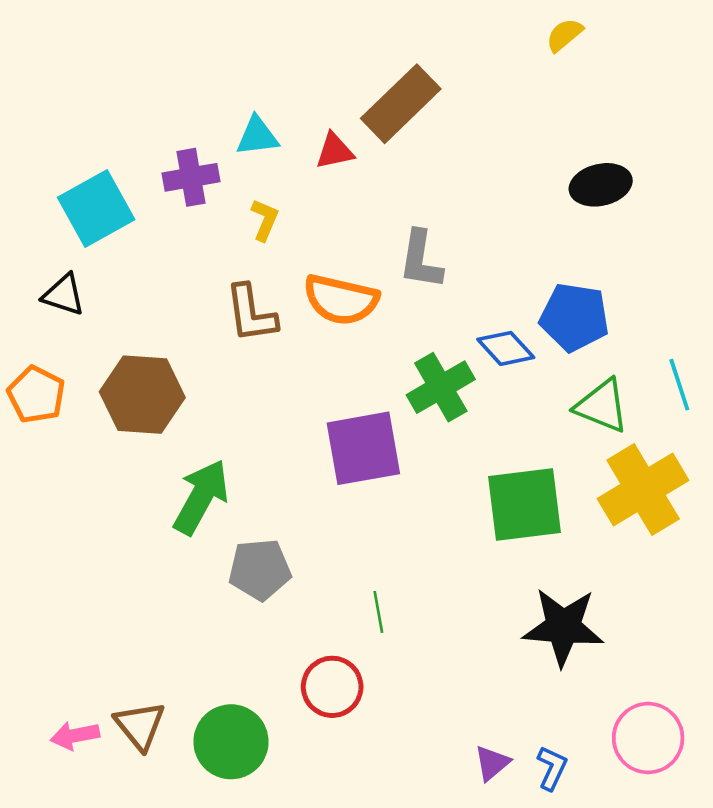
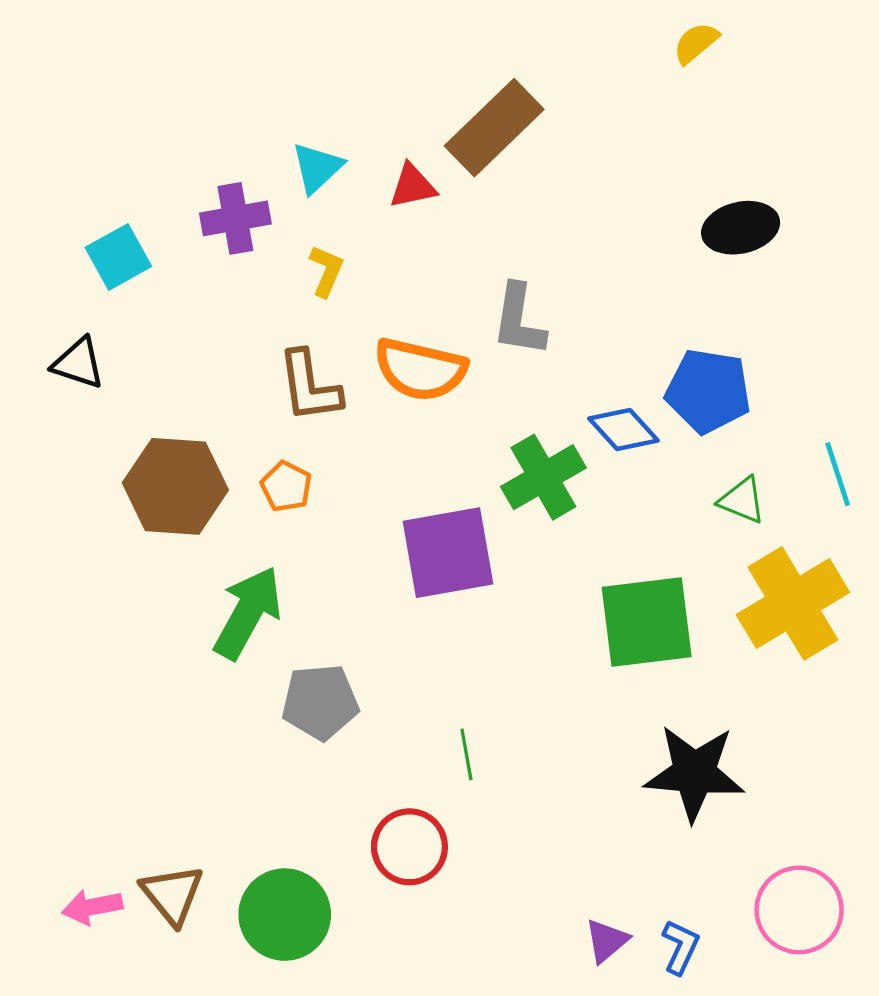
cyan triangle: (257, 136) -> (317, 168), turned -36
cyan square: (96, 209) -> (118, 257), size x0.7
orange pentagon: (36, 395) -> (286, 486), moved, size x0.7
green triangle: (602, 406) -> (742, 500), size x0.7

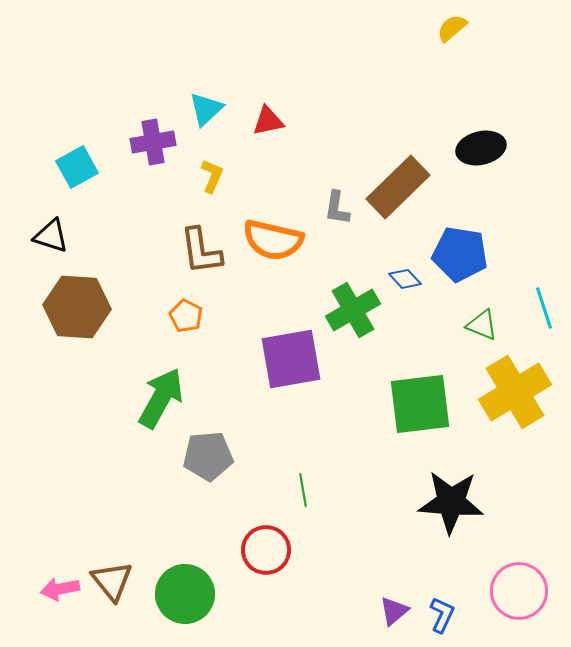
brown rectangle: (494, 128) -> (398, 187), moved
gray L-shape: (519, 320) -> (337, 208), size x0.7
blue diamond: (624, 429) -> (405, 279), size x0.7
brown hexagon: (175, 486) -> (77, 307), moved

